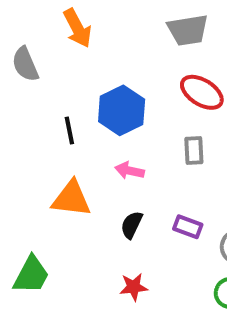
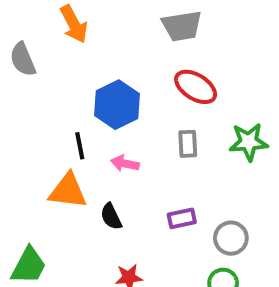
black line: (69, 130) -> (80, 146), moved
black semicircle: (132, 225) -> (111, 216), moved, turned -52
purple rectangle: (188, 227) -> (182, 218), turned -32

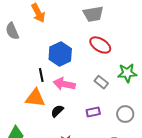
gray rectangle: (188, 144) -> (101, 82), moved, turned -48
pink arrow: (125, 163) -> (64, 84), size x1.5
black semicircle: (111, 216) -> (57, 111), turned 72
gray circle: (231, 238) -> (125, 114), moved

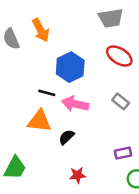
orange arrow: (38, 13) -> (41, 30), moved
black line: (41, 75) -> (47, 93), turned -64
purple rectangle: (93, 112) -> (123, 153), moved

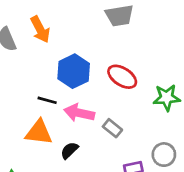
red ellipse: (119, 56) -> (122, 77), moved
gray rectangle: (121, 101) -> (112, 128), moved

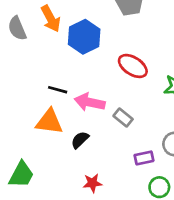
blue hexagon: (74, 71) -> (84, 37), moved

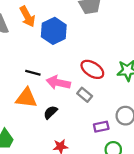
red ellipse: (133, 66) -> (92, 69), moved

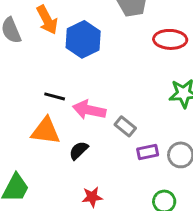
red ellipse: (92, 69) -> (170, 39), moved, turned -30
purple rectangle: (101, 127) -> (148, 152), moved

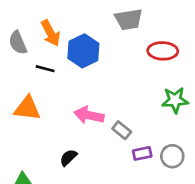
black line: (55, 96) -> (45, 69), moved
orange triangle: (46, 131) -> (27, 108), moved
black semicircle: (79, 150) -> (68, 158), moved

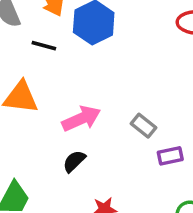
pink arrow: (89, 115) -> (81, 119), moved, turned 144

